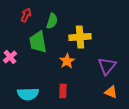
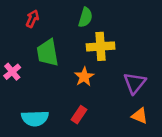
green semicircle: (52, 21) -> (85, 17), moved
red rectangle: (63, 91) -> (79, 115), turned 32

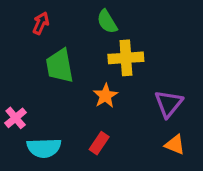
green semicircle: (85, 17) -> (107, 22), turned 132
pink cross: (12, 72) -> (16, 118), moved

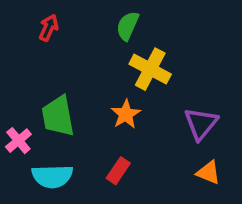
green semicircle: (107, 22) -> (128, 26), turned 55
yellow cross: (126, 58) -> (150, 69), turned 32
green trapezoid: (60, 66) -> (58, 116), moved

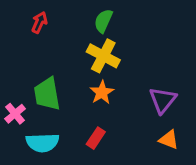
yellow cross: (150, 69) -> (103, 56), moved

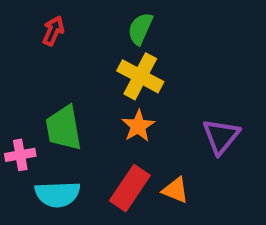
pink cross: (15, 114) -> (20, 155), turned 30
red rectangle: (96, 138) -> (130, 188), size x1.5
orange triangle: (169, 140) -> (175, 190), moved

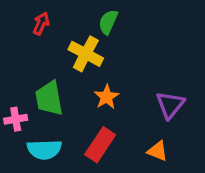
yellow cross: (140, 76) -> (86, 54), moved
orange triangle: (175, 190) -> (157, 151), moved

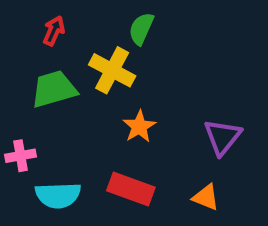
green trapezoid: (49, 98) -> (54, 89), moved, turned 84
red rectangle: (100, 145) -> (131, 189), turned 76

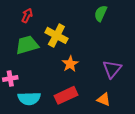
green semicircle: (141, 29) -> (101, 13), moved
red rectangle: (131, 189) -> (66, 95), turned -45

